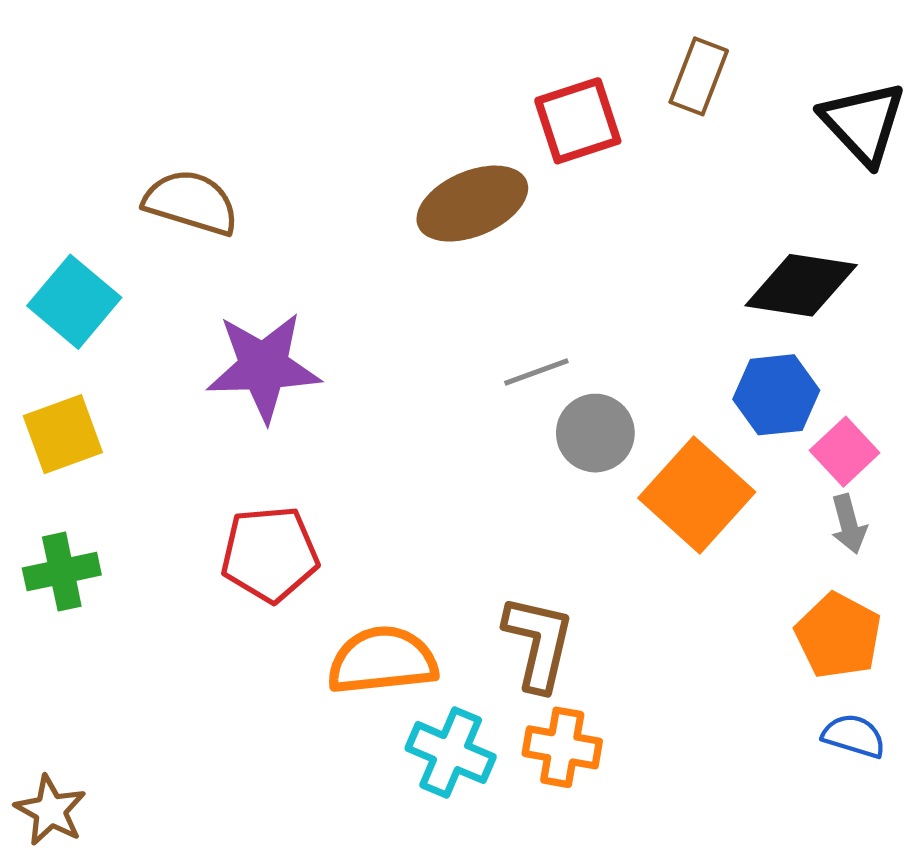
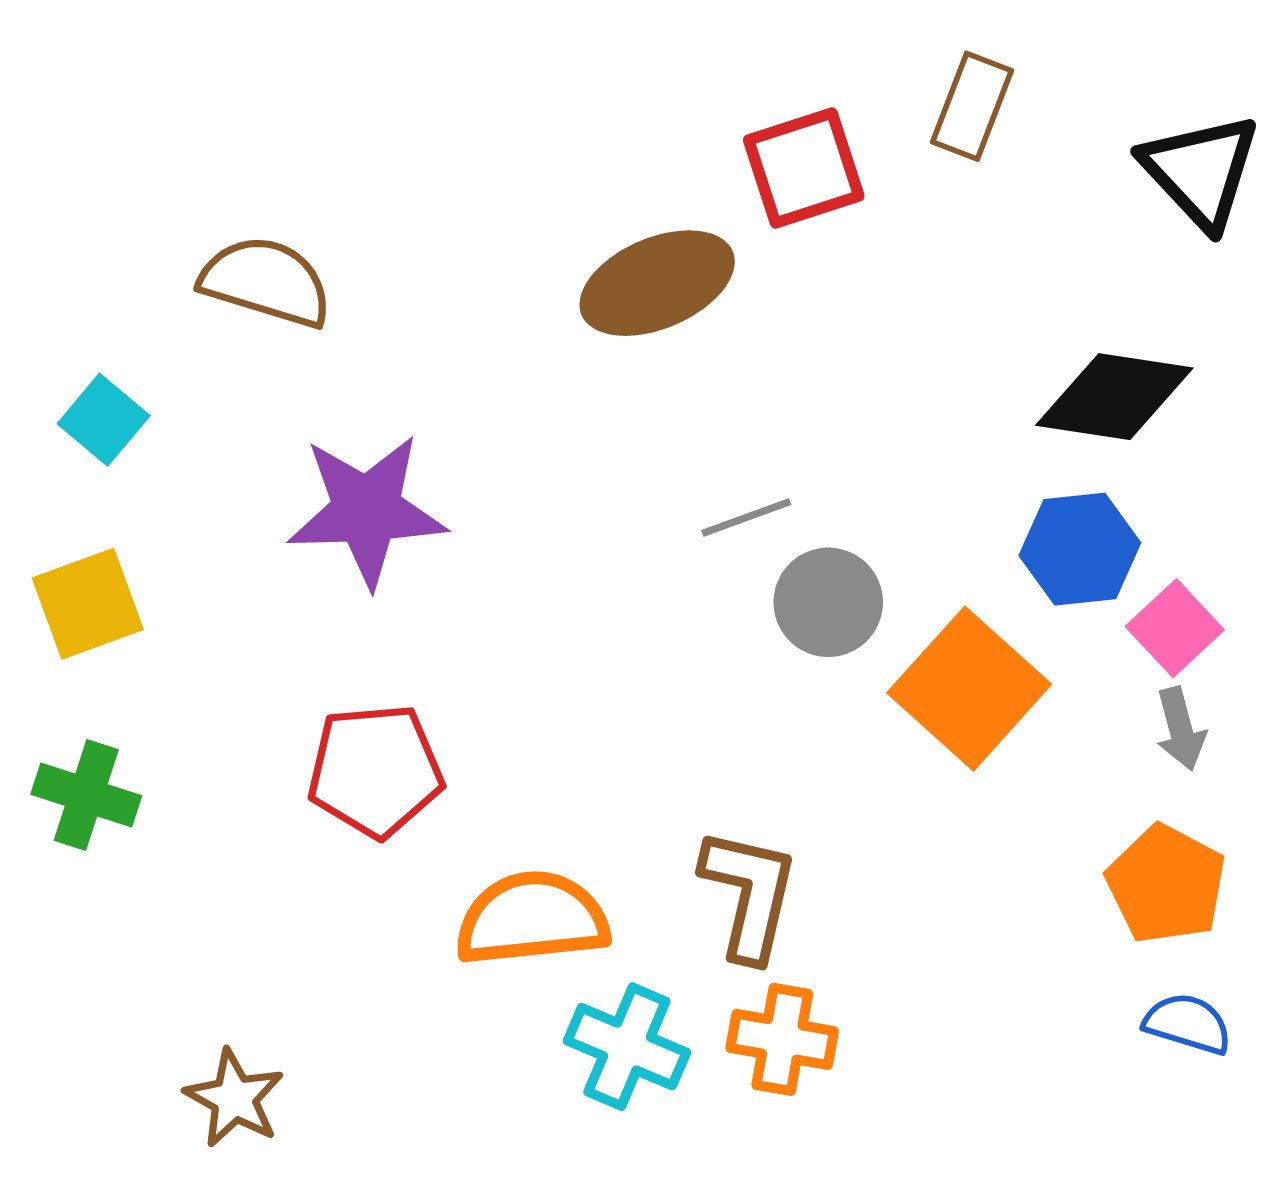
cyan square: (74, 302) -> (104, 420), size x0.7
green cross: (62, 572) -> (86, 795), turned 30
brown star: (50, 810) -> (234, 1098), moved

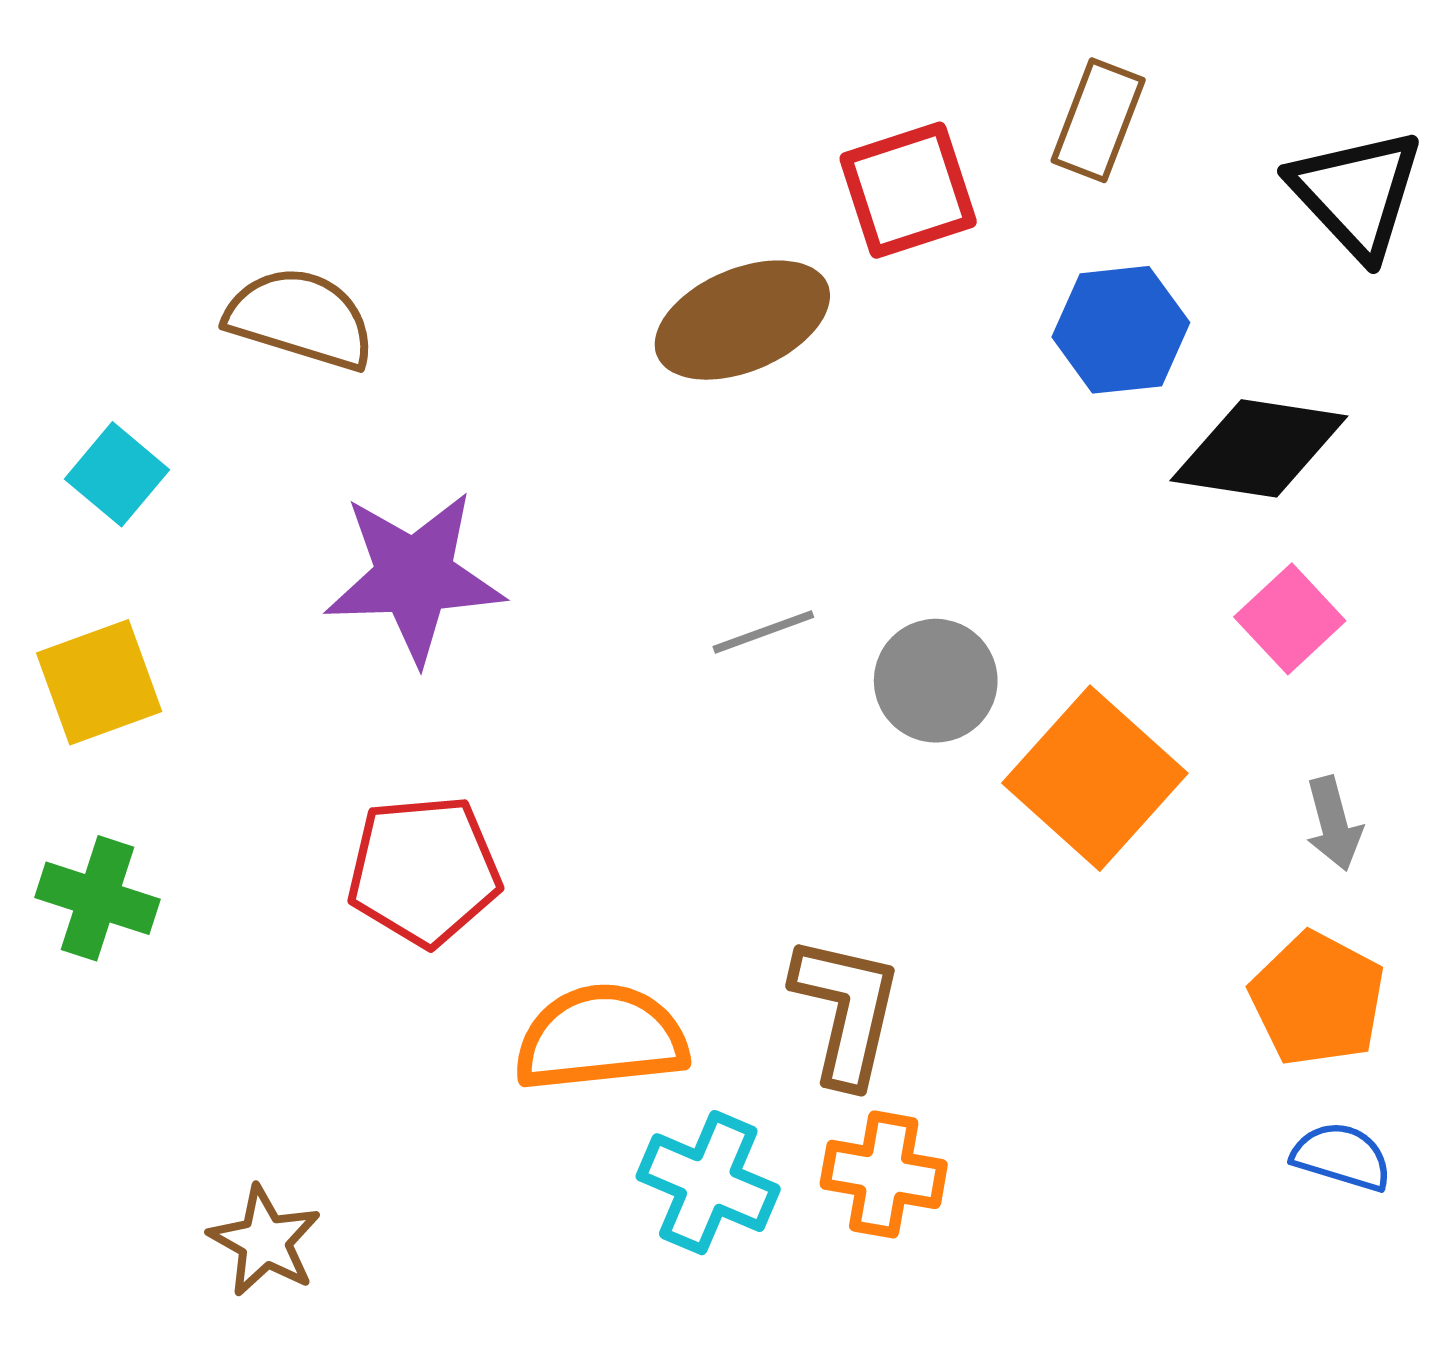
gray line: (746, 517) -> (763, 632), moved
blue hexagon: (1080, 549) -> (1121, 330), moved
pink square: (1175, 628) -> (1290, 619), moved

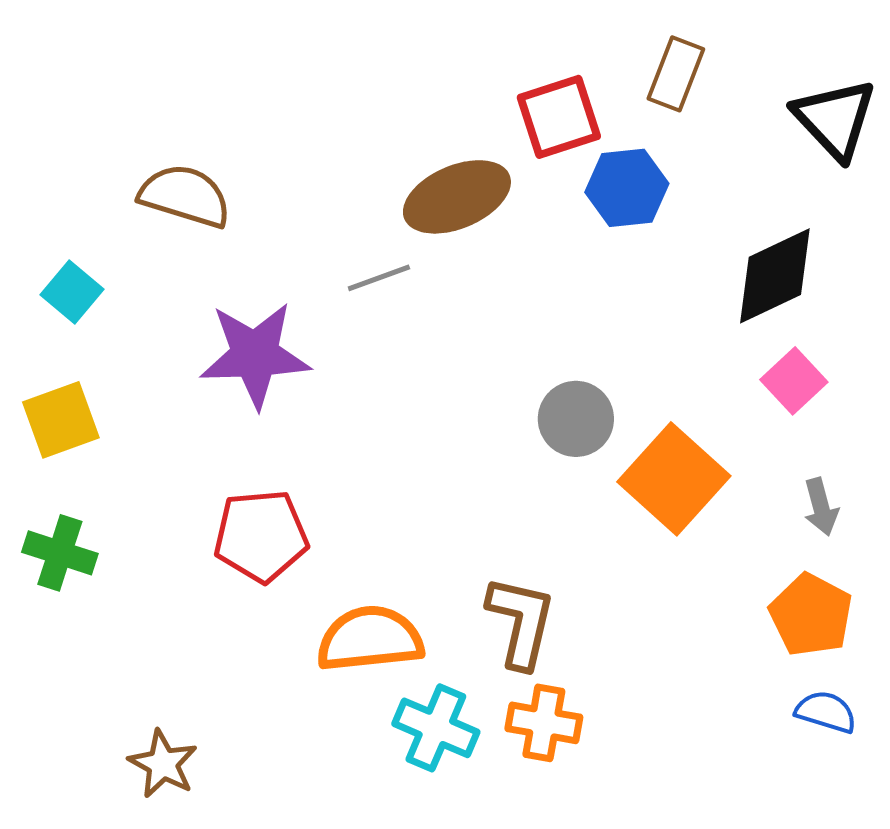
blue hexagon: (1121, 330) -> (627, 188), moved
black diamond: (1259, 448) -> (775, 276), turned -34
gray line: (763, 632) -> (379, 278), moved

